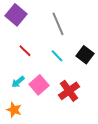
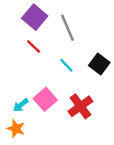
purple square: (16, 15) -> (35, 17), moved
red line: (25, 51) -> (34, 46), moved
cyan arrow: (18, 82) -> (21, 105), moved

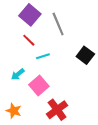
cyan line: (66, 65) -> (43, 56), moved, turned -64
cyan arrow: (21, 105) -> (18, 74), moved
red cross: (80, 106) -> (57, 110), moved

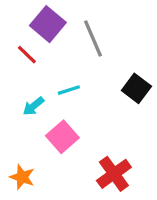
red line: (29, 40) -> (27, 55), moved
cyan arrow: (18, 74) -> (33, 106), moved
red cross: (57, 110) -> (114, 174), moved

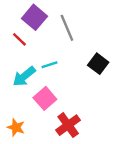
cyan arrow: (33, 106) -> (24, 76), size x1.5
red cross: (114, 174) -> (68, 125), moved

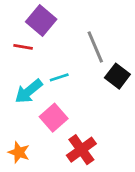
gray line: (67, 28) -> (95, 47), moved
red line: (19, 39) -> (23, 47), turned -35

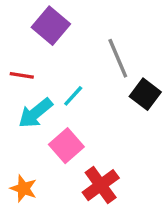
red line: (23, 47) -> (22, 75), moved
cyan line: (59, 77) -> (73, 96), turned -30

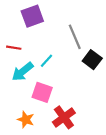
purple square: (51, 26) -> (32, 16), turned 30
pink square: (66, 146) -> (42, 92), turned -30
orange star: (23, 189) -> (26, 120), moved

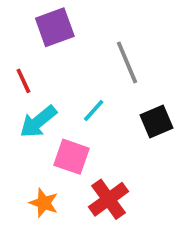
red line: (14, 48) -> (23, 81), turned 56
black square: (92, 60) -> (157, 122), moved, turned 30
cyan line: (46, 61) -> (94, 110), moved

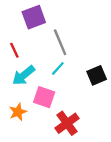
gray line: (127, 62) -> (60, 42), moved
orange star: (44, 203) -> (18, 112), moved, turned 30

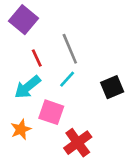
purple square: (34, 17) -> (24, 20), moved, turned -30
red line: (14, 50) -> (37, 58), moved

